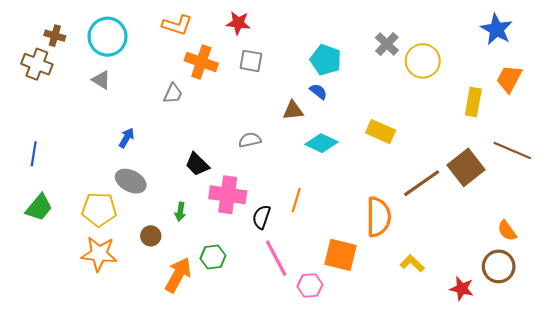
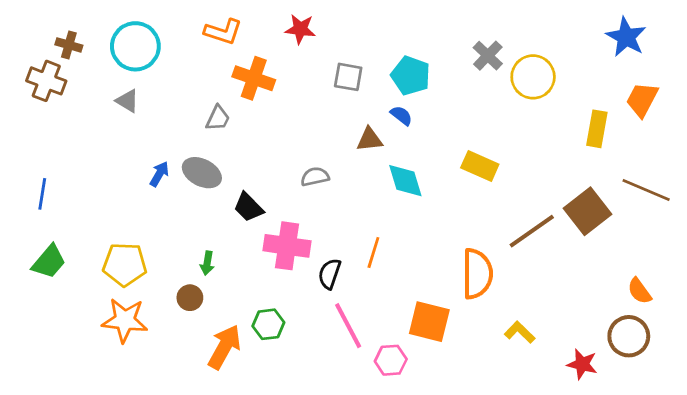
gray square: (251, 61) -> (348, 77), moved
cyan diamond: (322, 143) -> (405, 181), turned 48
gray ellipse: (131, 181) -> (202, 173), moved
green arrow: (180, 212) -> (207, 263), moved

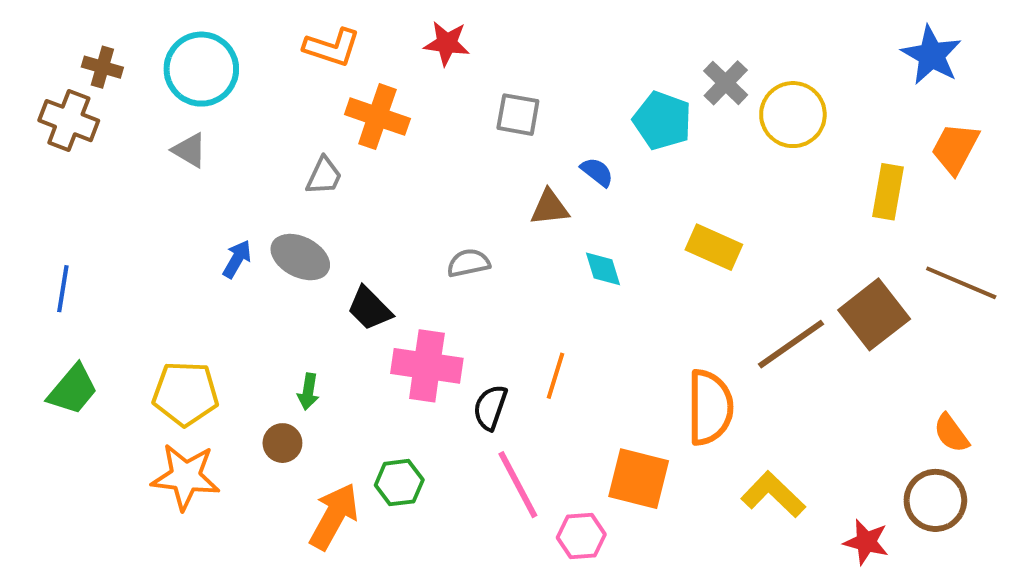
cyan pentagon: (411, 76) -> (662, 121), moved
cyan diamond: (405, 181) -> (603, 269), size x0.7
yellow L-shape: (520, 332) -> (773, 494), size x1.4

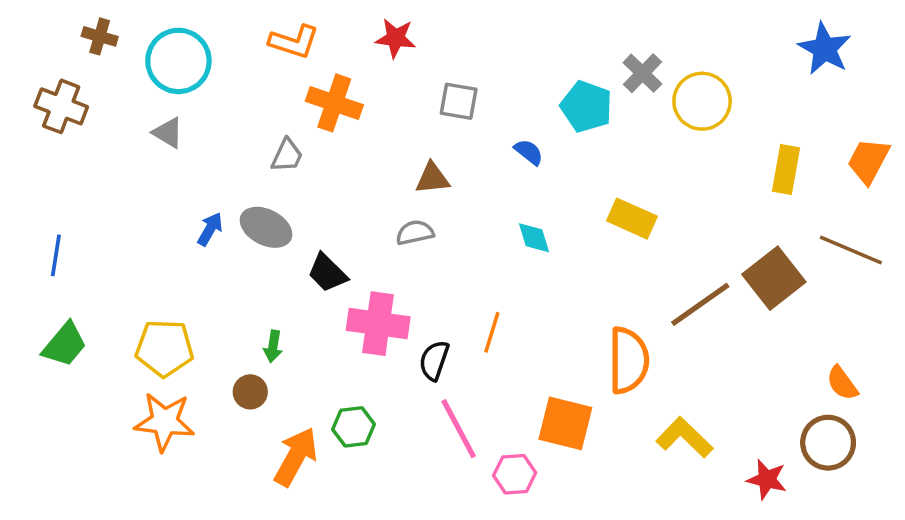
brown cross: (102, 67) -> (100, 36), moved
orange trapezoid: (955, 148) -> (868, 161), moved
brown triangle: (550, 208) -> (432, 178), moved

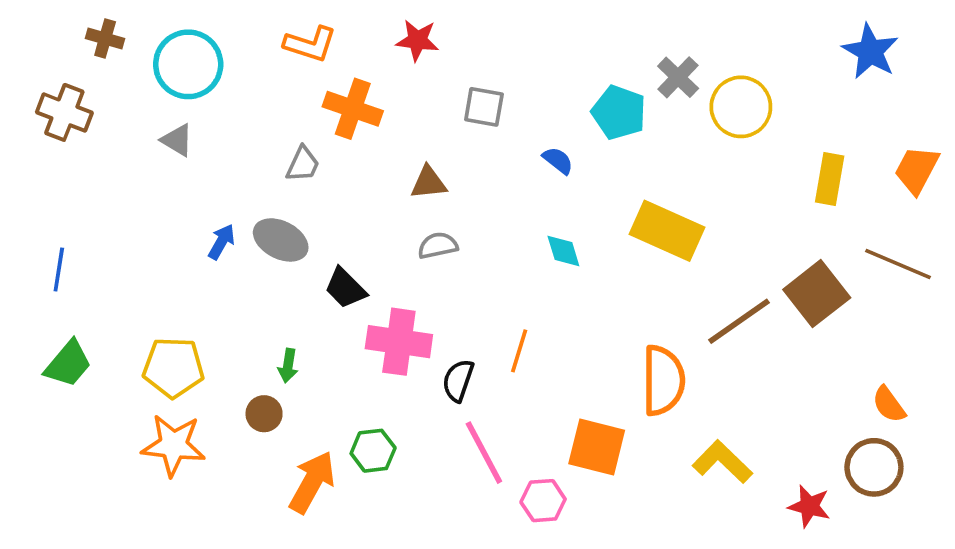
brown triangle: (432, 178) -> (429, 183), moved
yellow rectangle: (632, 219) -> (667, 231), size x1.4

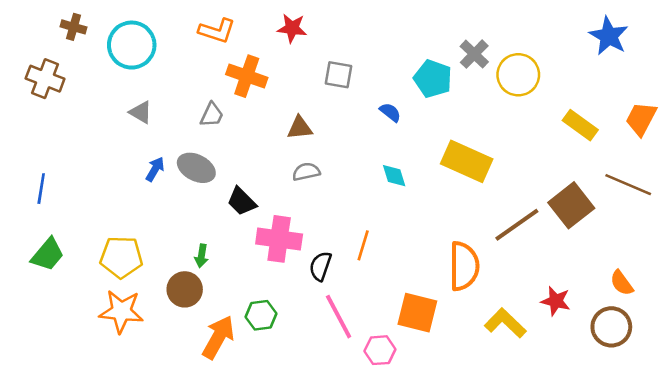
gray triangle: (177, 140) -> (141, 112), moved
yellow rectangle: (830, 179) -> (580, 125), turned -64
brown circle: (264, 414) -> (185, 289), size x1.4
red star: (809, 506) -> (556, 301), moved

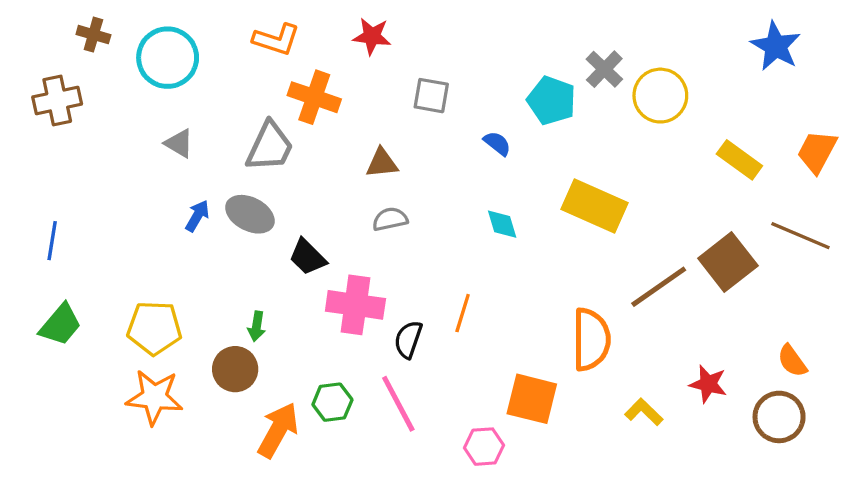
brown cross: (45, 79) -> (57, 100), turned -33
gray trapezoid: (212, 115) -> (270, 147), size x1.6
pink line: (339, 317) -> (398, 404), moved
yellow L-shape: (505, 323) -> (644, 412), size x0.7

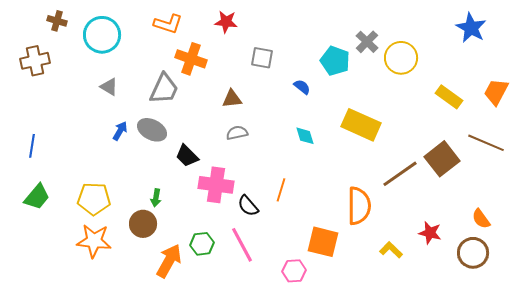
black semicircle: (408, 339) -> (248, 206), turned -60

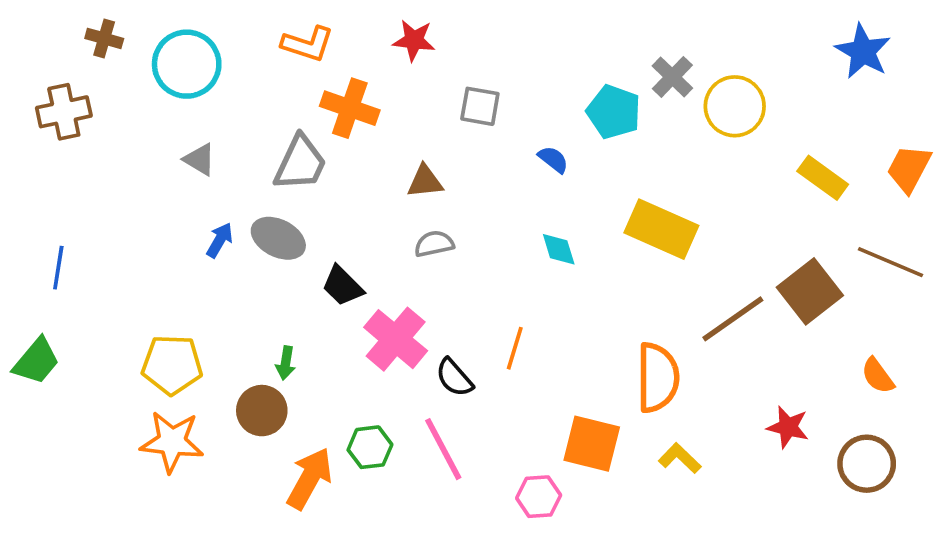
pink cross: (216, 185) -> (396, 339), turned 32
green trapezoid: (37, 197) -> (36, 361), moved
orange semicircle: (481, 219) -> (878, 376), moved
yellow L-shape: (391, 250) -> (680, 458), moved

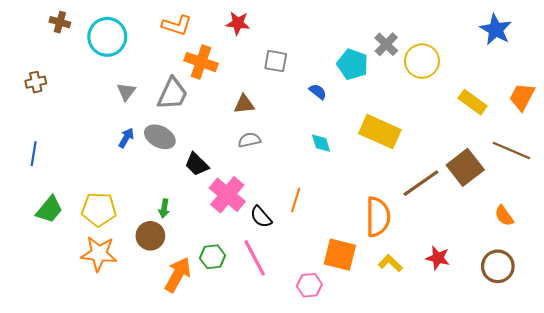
brown cross: (64, 112) -> (36, 82), moved, size x0.7
gray triangle: (199, 159) -> (126, 92), moved, turned 36
green trapezoid: (36, 361) -> (49, 209), moved
red star: (788, 427) -> (438, 258), moved

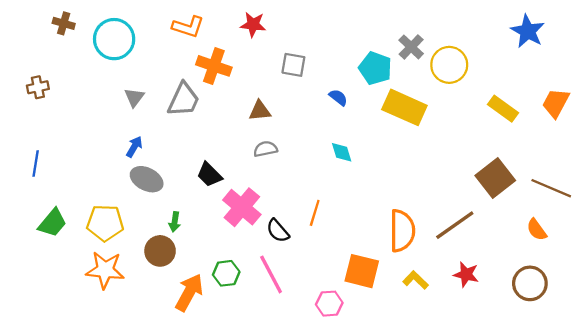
yellow rectangle: (380, 132) -> (404, 107), moved
gray ellipse: (160, 137) -> (147, 179), moved
brown line: (511, 151) -> (551, 188), moved
brown line: (421, 183) -> (455, 225), moved

